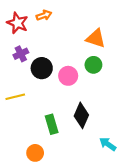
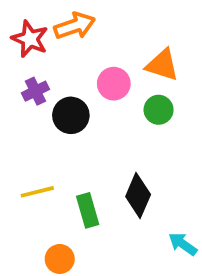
orange arrow: (44, 15) -> (75, 26), size x1.5
pink circle: (68, 76) -> (114, 84), moved
yellow line: (15, 97) -> (37, 192), moved

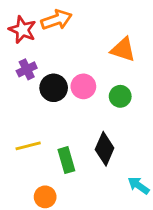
pink circle: (114, 84) -> (83, 86), moved
green circle: (159, 110) -> (120, 96), moved

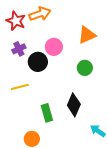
orange triangle: (123, 50) -> (87, 35), turned -42
pink circle: (83, 86) -> (54, 47), moved
yellow line: (28, 146) -> (20, 87), moved

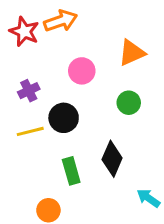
purple cross: (19, 49) -> (29, 91), moved
black circle: (38, 62) -> (64, 118), moved

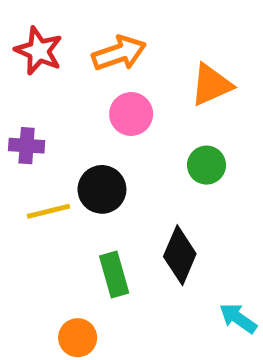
orange arrow: (61, 21) -> (119, 53), moved
purple cross: (29, 91) -> (27, 146), moved, turned 30

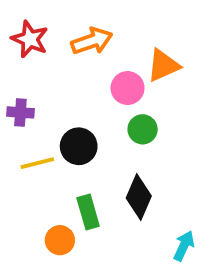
pink circle: (131, 114) -> (128, 88), moved
green circle: (207, 165) -> (143, 129), moved
cyan arrow: (238, 318) -> (184, 246), turned 80
orange circle: (78, 338) -> (60, 240), moved

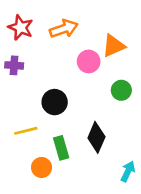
purple cross: (20, 112) -> (14, 65), moved
green circle: (143, 129) -> (121, 90), moved
yellow line: (37, 163) -> (26, 131), moved

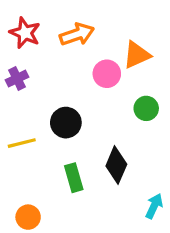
purple cross: (14, 65) -> (17, 78), turned -30
yellow line: (26, 131) -> (22, 143), moved
orange circle: (42, 167) -> (28, 217), moved

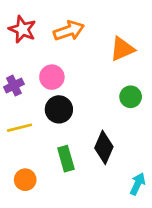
pink circle: (107, 74) -> (52, 77), moved
purple cross: (17, 78) -> (14, 86), moved
orange circle: (28, 217) -> (25, 180), moved

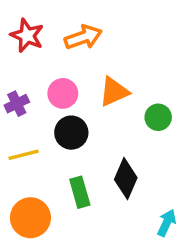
orange triangle: (122, 49) -> (114, 92), moved
orange circle: (25, 180) -> (30, 218), size x1.5

